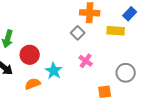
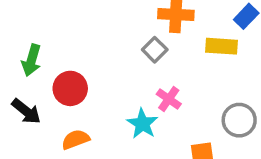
cyan star: (54, 71) -> (142, 124), moved

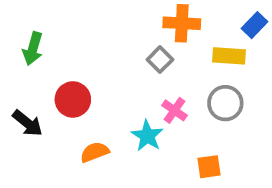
green arrow: (32, 60) -> (33, 49), moved
gray circle: (239, 120) -> (225, 103), moved
orange semicircle: (76, 139) -> (95, 152), moved

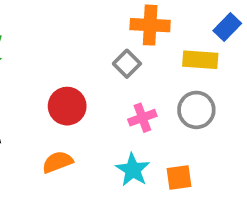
red circle: (73, 99) -> (67, 106), moved
pink cross: (175, 110) -> (142, 118), turned 35
cyan star: (147, 136) -> (133, 170), moved

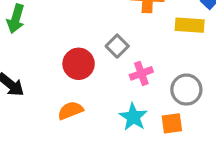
gray square: (127, 64) -> (117, 46), moved
gray circle: (196, 110) -> (186, 90), moved

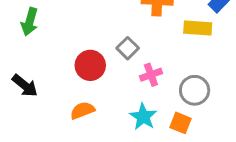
orange square: (172, 123) -> (181, 123), turned 30

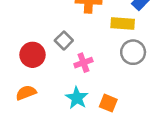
gray circle: (195, 90) -> (133, 52), moved

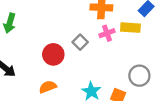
gray circle: (133, 52) -> (139, 76), moved
pink cross: (83, 63) -> (107, 33), moved

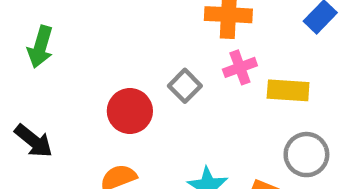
yellow rectangle: (130, 28) -> (288, 90), moved

